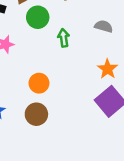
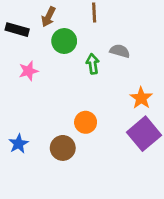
gray semicircle: (104, 26) -> (120, 51), moved
orange circle: (39, 83) -> (86, 122), moved

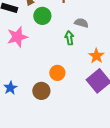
green arrow: (93, 64) -> (69, 38), moved
pink star: (29, 71) -> (17, 37), size x1.5

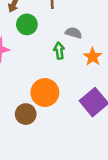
orange star: (96, 56) -> (93, 57), moved
orange circle: (57, 73) -> (45, 93), size x1.5

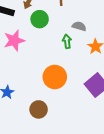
brown circle: (26, 114) -> (39, 109), moved

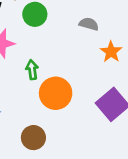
green arrow: (67, 41) -> (32, 70), moved

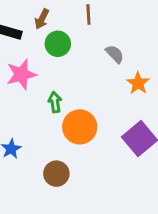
gray semicircle: (89, 24) -> (115, 54), turned 30

